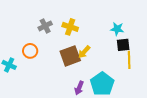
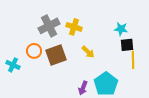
gray cross: (45, 26) -> (49, 26), size x1.5
yellow arrow: (84, 52) -> (88, 52), turned -88
brown square: (70, 56) -> (56, 55), moved

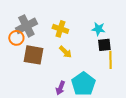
yellow cross: (74, 27) -> (60, 29), moved
orange circle: (34, 51) -> (16, 38), moved
brown square: (56, 55) -> (33, 55), turned 30

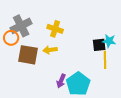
cyan star: (98, 29) -> (109, 41), moved
yellow arrow: (65, 52) -> (50, 50), moved, turned 128
purple arrow: (60, 88) -> (61, 81), moved

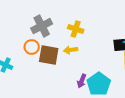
orange circle: (11, 38) -> (32, 47), moved

